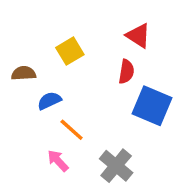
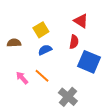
blue semicircle: (49, 101) -> (45, 50), moved
pink arrow: (58, 161) -> (22, 78), moved

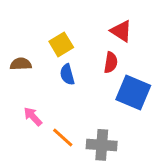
blue semicircle: (45, 50) -> (67, 74), turned -80
orange line: (42, 76) -> (63, 137), moved
gray cross: (68, 97) -> (102, 145), turned -36

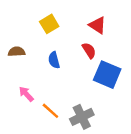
yellow square: (61, 44) -> (49, 24), moved
red semicircle: (111, 62) -> (89, 50), turned -42
gray cross: (102, 145) -> (82, 117), turned -30

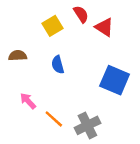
red semicircle: (89, 50) -> (81, 14), moved

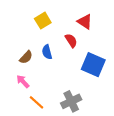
red semicircle: (81, 14) -> (71, 40), moved
brown semicircle: (18, 56) -> (26, 57), moved, turned 136
orange line: (54, 119) -> (37, 102), moved

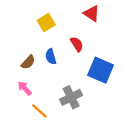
red triangle: (85, 22) -> (91, 14), moved
gray cross: (71, 101) -> (71, 97), moved

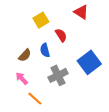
red semicircle: (77, 44) -> (61, 35), moved
blue square: (101, 70) -> (89, 62), turned 30
gray cross: (71, 97) -> (58, 75), moved

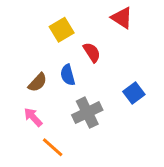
blue square: (89, 62) -> (134, 93), size x0.6

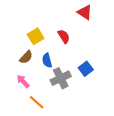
yellow square: (62, 30) -> (36, 36), moved
blue semicircle: (68, 75) -> (47, 60), moved
blue square: (134, 93) -> (86, 69), moved

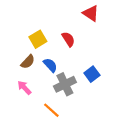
blue semicircle: (47, 60) -> (50, 65), turned 152
orange line: (37, 102) -> (51, 110), moved

